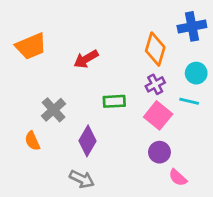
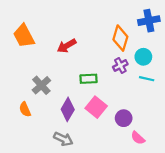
orange trapezoid: (31, 46) -> (24, 36), turned 85
cyan circle: (196, 73) -> (143, 57), moved
pink square: (158, 115) -> (96, 107), moved

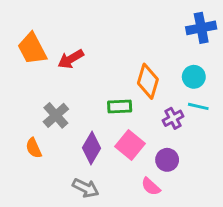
orange diamond: (120, 38) -> (148, 81), moved
red arrow: (67, 46) -> (71, 59), moved
purple cross: (120, 66) -> (173, 118), moved
pink semicircle: (138, 138) -> (151, 187), moved

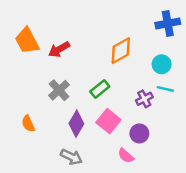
orange diamond: (148, 81) -> (121, 51), moved, turned 44
green rectangle: (120, 106) -> (100, 89), turned -36
gray cross: (56, 115) -> (59, 90), moved

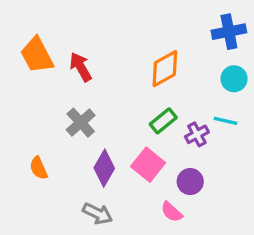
red arrow: (59, 49) -> (81, 67), turned 90
cyan circle: (162, 64) -> (234, 79), moved
green rectangle: (100, 89) -> (163, 121), moved

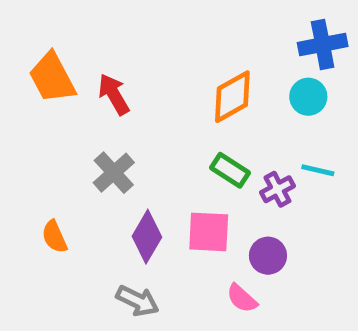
cyan circle: (234, 79) -> (308, 97), moved
green rectangle: (163, 121) -> (230, 170), turned 72
pink square: (148, 165) -> (209, 232), turned -36

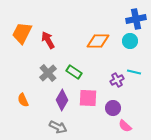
orange trapezoid: (52, 78) -> (22, 33), turned 55
orange diamond: (232, 97) -> (98, 41), turned 30
green rectangle: (230, 170) -> (74, 72), moved
pink semicircle: (242, 298) -> (125, 126), moved

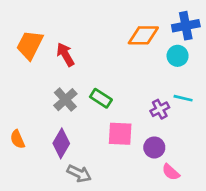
orange diamond: (98, 41) -> (143, 35), moved
orange semicircle: (23, 100) -> (17, 139), moved
purple diamond: (62, 100) -> (61, 143), moved

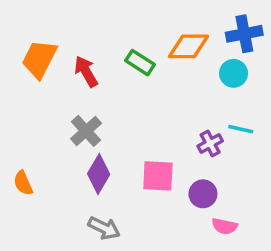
green rectangle: (101, 98) -> (140, 63), moved
purple diamond: (61, 143) -> (99, 174), moved
pink semicircle: (171, 172) -> (225, 226), turned -30

